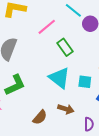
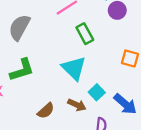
cyan square: (85, 82) -> (97, 92), moved, turned 32

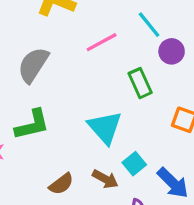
green rectangle: (85, 34) -> (140, 83), moved

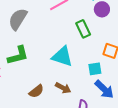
cyan triangle: (105, 127) -> (62, 56), turned -30
cyan square: (134, 164) -> (95, 69), moved, turned 32

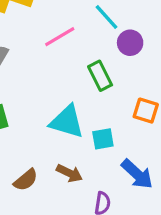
cyan square: (95, 69) -> (103, 139), moved

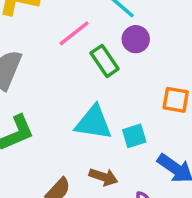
purple circle: (130, 43) -> (136, 39), moved
green rectangle: (100, 76) -> (105, 61), moved

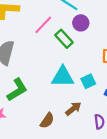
brown arrow: (103, 177) -> (73, 109), turned -49

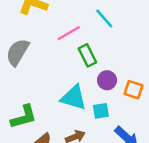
purple circle: (81, 23) -> (107, 80), moved
green L-shape: (17, 90) -> (24, 117), moved

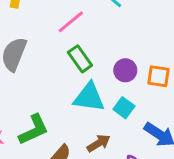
green rectangle: (87, 55) -> (80, 59), moved
cyan square: (101, 111) -> (124, 108), turned -35

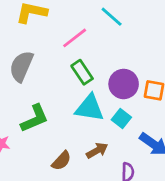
purple circle: (125, 70) -> (124, 84), size x1.4
green L-shape: (34, 130) -> (35, 118), moved

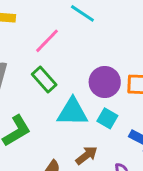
green rectangle: (82, 72) -> (44, 80), moved

